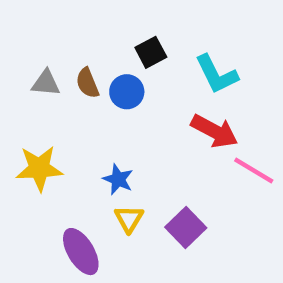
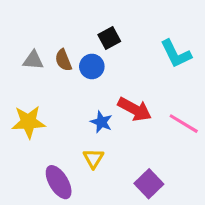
cyan L-shape: (217, 74) -> (176, 54), moved
red arrow: (214, 131) -> (135, 109), moved
blue star: (118, 179) -> (101, 122), moved
purple square: (186, 227) -> (149, 184), moved

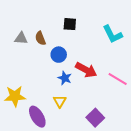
black square: (109, 38) -> (70, 24), turned 32
blue circle: (92, 66) -> (59, 55), moved
yellow star: (28, 122) -> (15, 96), moved

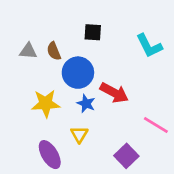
blue circle: (59, 55) -> (78, 73), size x1.5
pink line: (118, 79) -> (156, 125), moved
yellow star: (15, 96) -> (46, 103), moved

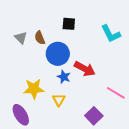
gray triangle: (28, 51) -> (21, 38), turned 40
yellow star: (46, 103) -> (34, 89), moved
purple ellipse: (50, 155) -> (21, 115), moved

